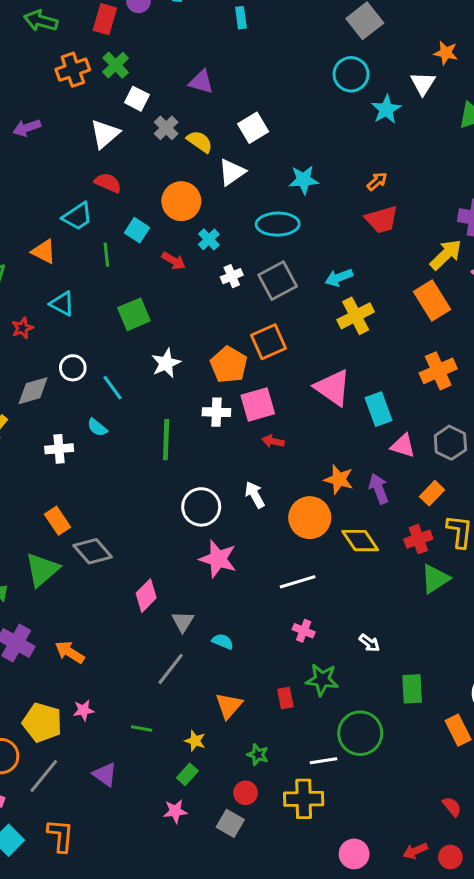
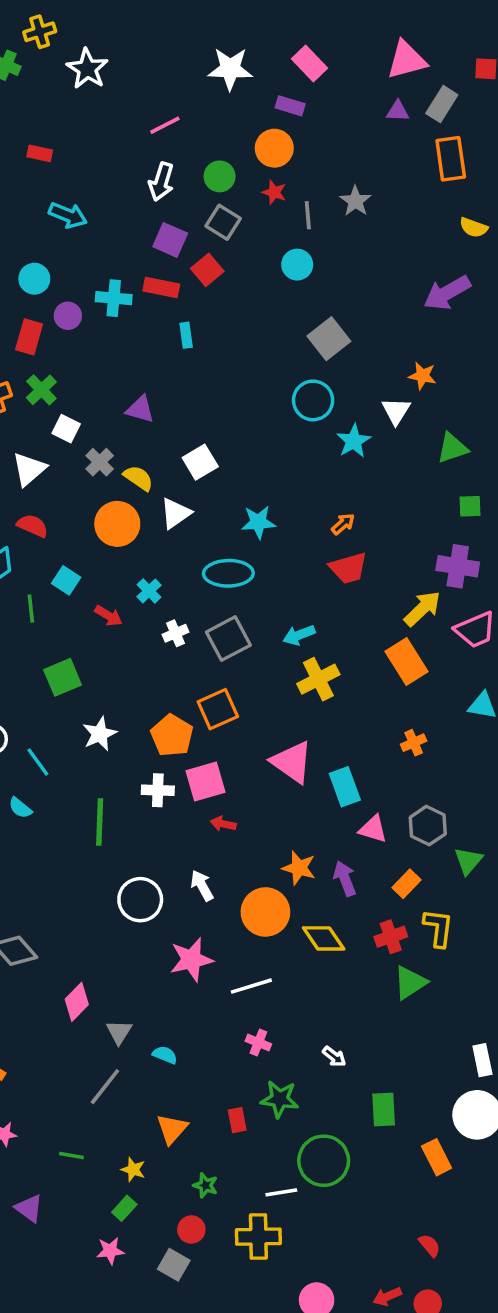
orange circle: (181, 201) -> (117, 524), moved
orange cross: (438, 371) -> (414, 743), size x0.6
pink star: (218, 559) -> (191, 960), moved, turned -30

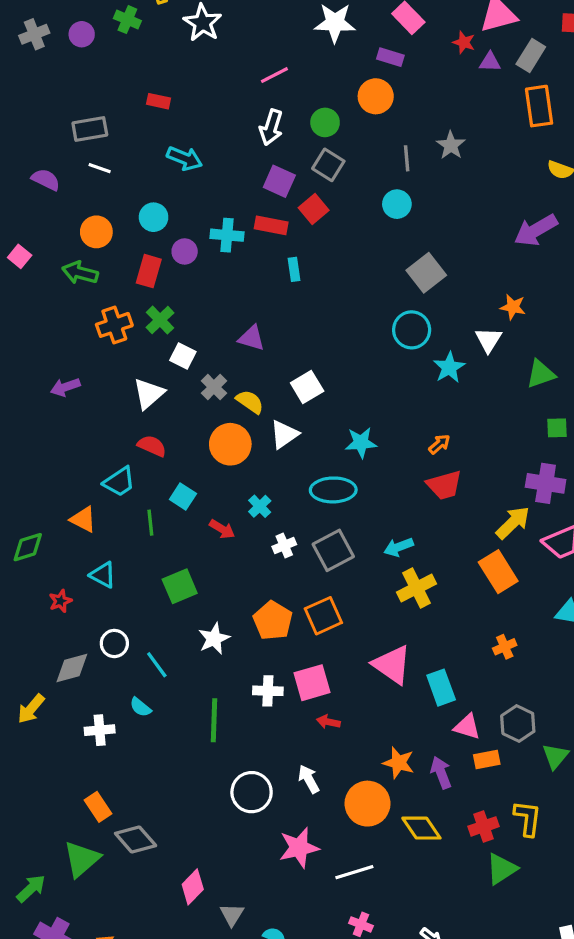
red star: (274, 192) -> (464, 42), moved
orange pentagon: (172, 736) -> (273, 621), moved
orange rectangle: (407, 884) -> (487, 759), moved, turned 35

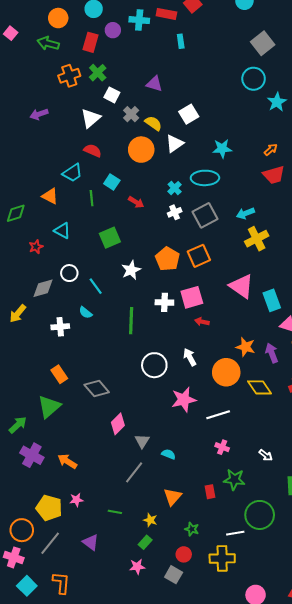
cyan cross: (260, 506) -> (175, 188), moved
gray diamond: (136, 839) -> (97, 388), moved

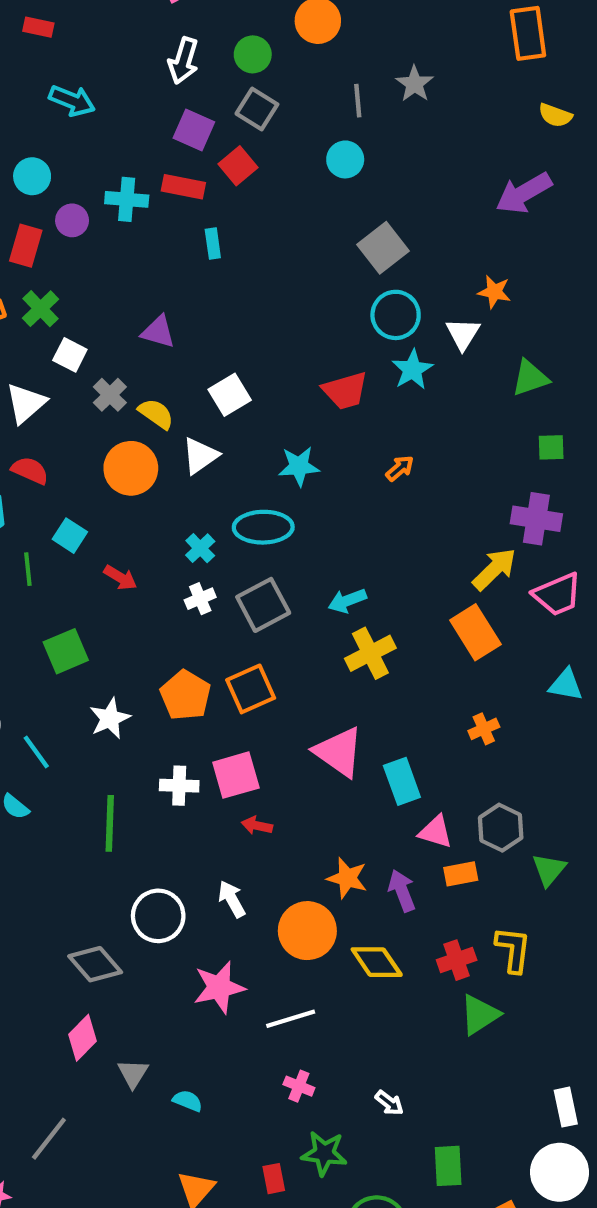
cyan circle: (254, 79) -> (396, 315), moved
red trapezoid: (274, 175) -> (345, 391), moved
gray diamond: (97, 388) -> (95, 964), moved
gray line: (134, 472) -> (49, 1139), moved

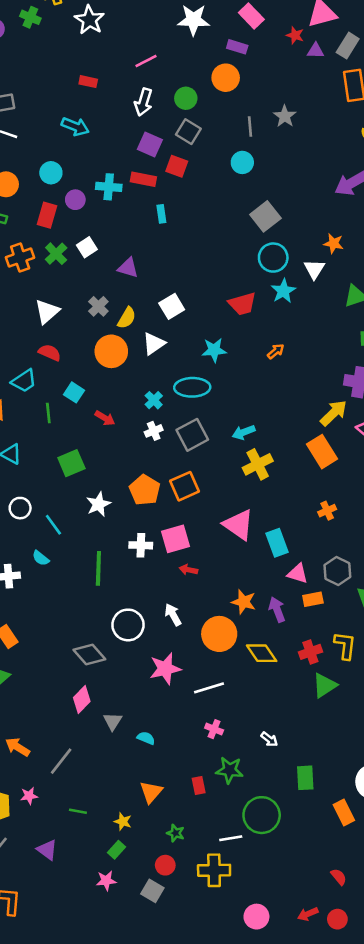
red rectangle: (38, 27) -> (88, 82), moved
red square: (238, 166) -> (177, 166), turned -30
white square: (70, 355) -> (87, 247), moved, turned 30
yellow semicircle: (156, 414) -> (127, 318), turned 85

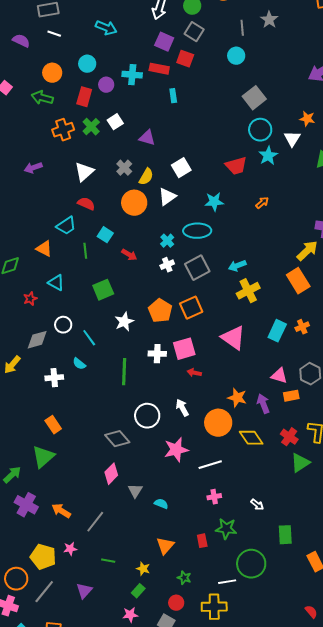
cyan rectangle: (277, 543) -> (277, 331), moved, turned 45
red cross: (310, 652) -> (289, 437), turned -36
pink cross: (214, 729) -> (214, 497), turned -32
purple triangle: (47, 850) -> (84, 591), turned 36

